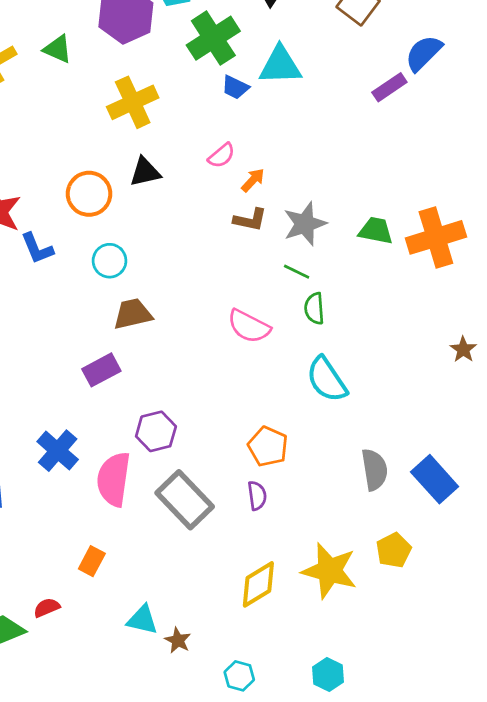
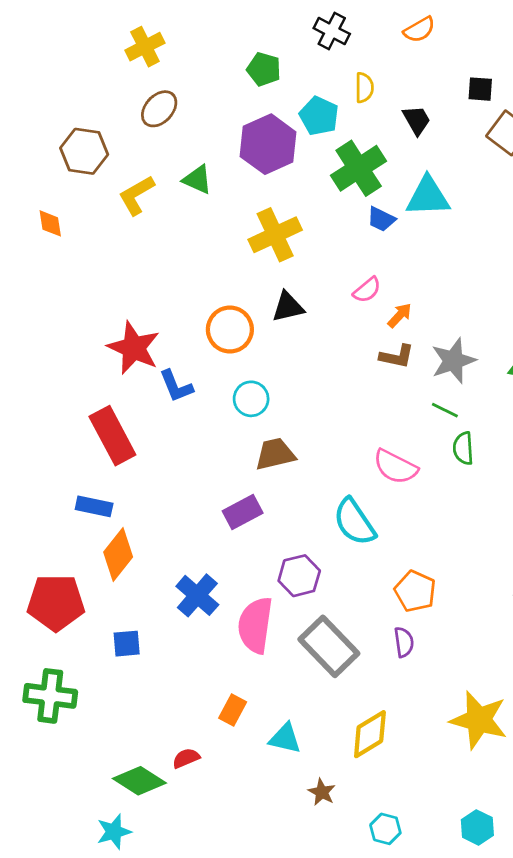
cyan semicircle: (327, 380) -> (354, 522), moved
yellow diamond: (258, 584) -> (370, 734), moved
cyan triangle: (142, 620) -> (285, 738), moved

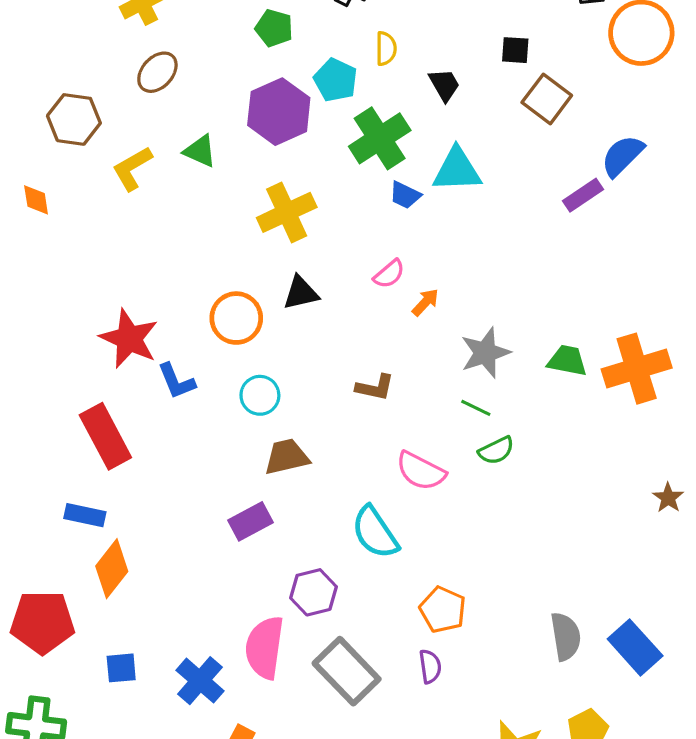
brown L-shape: (397, 356) -> (375, 387), moved
green semicircle: (463, 448) -> (496, 450), turned -112
blue cross: (197, 595) -> (200, 681), moved

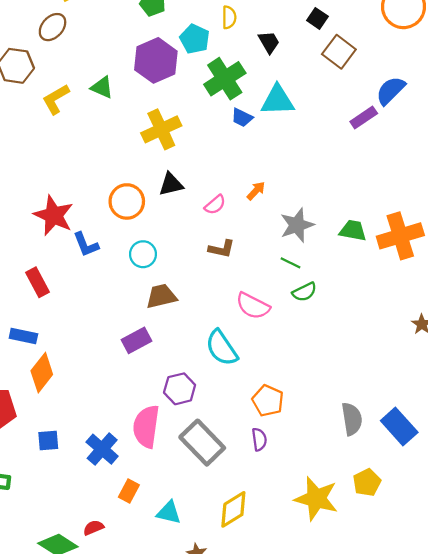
black square: (515, 50) -> (317, 18), turned 30
brown ellipse: (157, 72) -> (53, 27), moved
pink semicircle: (389, 274) -> (215, 205), moved
red rectangle: (105, 436) -> (37, 282), size x0.7

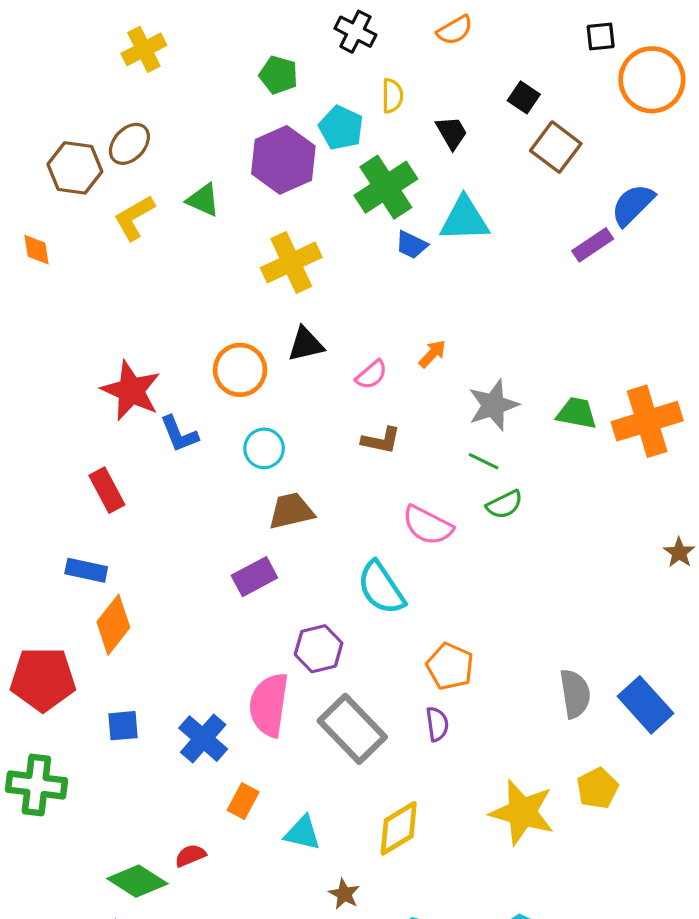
brown ellipse: (53, 27) -> (129, 144), moved

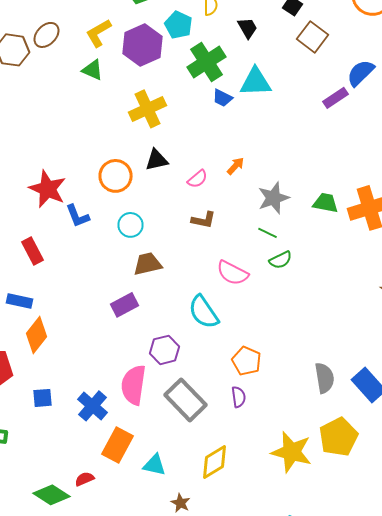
yellow L-shape: (134, 218) -> (98, 33), moved
yellow pentagon: (597, 788) -> (338, 437), size x1.5
orange rectangle: (243, 801) -> (118, 445), size x1.6

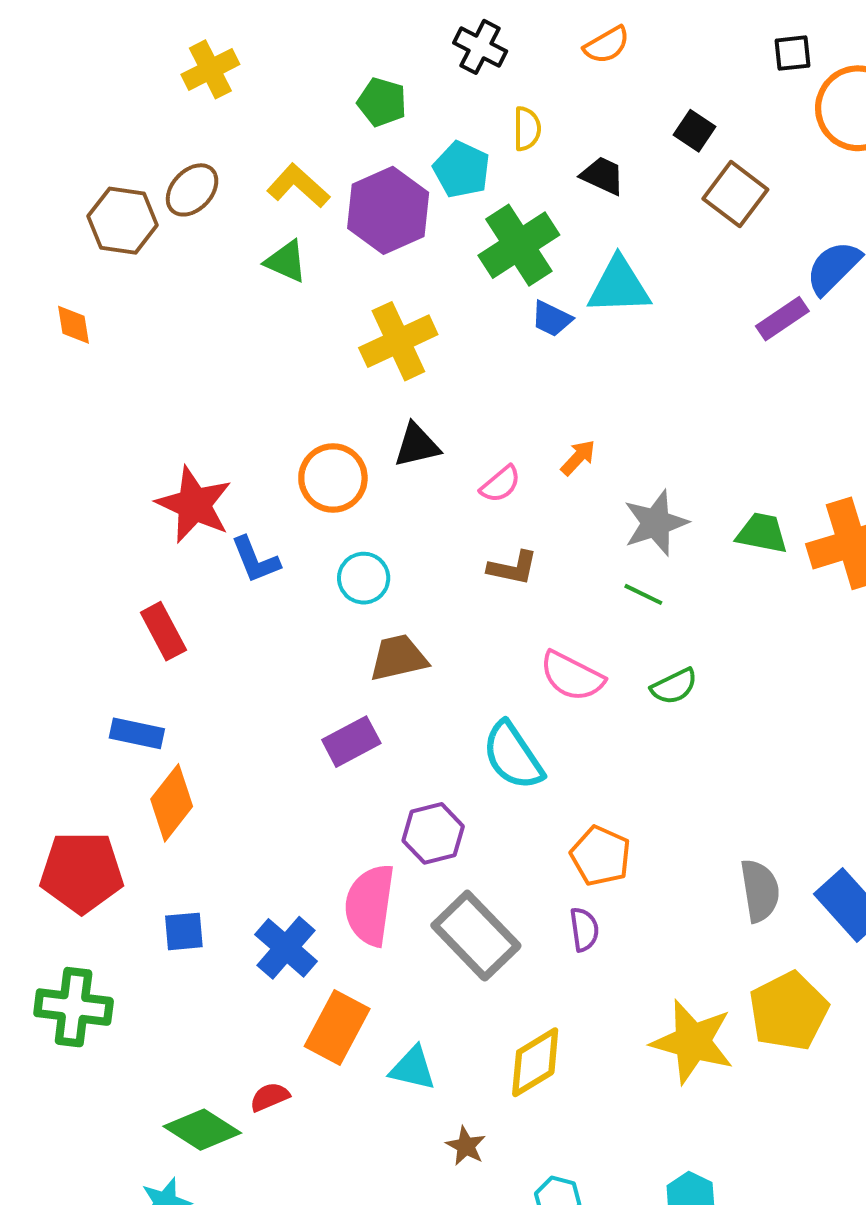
black trapezoid: (248, 28) -> (603, 176), turned -35
yellow L-shape: (98, 33) -> (298, 186), turned 72
green semicircle: (280, 260) -> (674, 686), moved

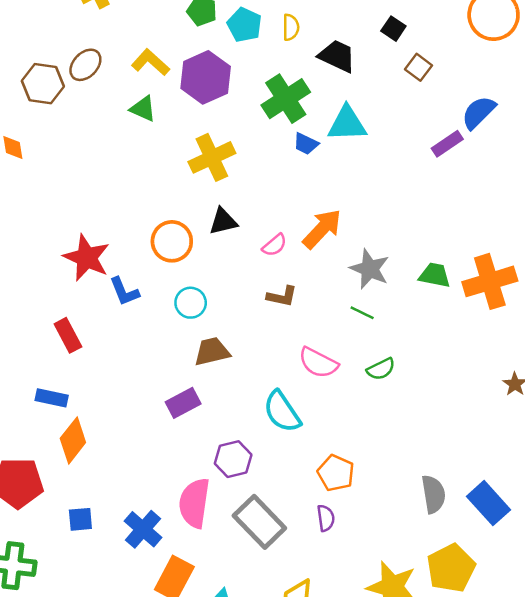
cyan pentagon: (462, 170) -> (244, 25), moved
black trapezoid: (603, 176) -> (337, 56), size x1.4
brown square: (735, 194) -> (418, 67), size x0.7
orange arrow: (578, 458) -> (322, 229), size x1.8
gray star: (656, 523) -> (370, 269), turned -30

